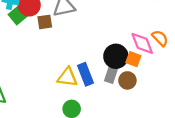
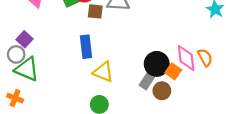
blue rectangle: (85, 74) -> (86, 47), moved

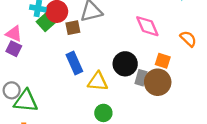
purple square: (25, 39) -> (14, 49), moved
pink diamond: (186, 58) -> (147, 26), moved
black circle: (157, 64) -> (125, 64), moved
brown circle: (162, 91) -> (158, 82), size x1.5

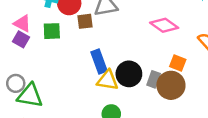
green square: (46, 22) -> (52, 31), moved, turned 36
pink diamond: (147, 26) -> (164, 25), turned -35
blue rectangle: (74, 63) -> (99, 62), moved
black circle: (125, 64) -> (129, 74), moved

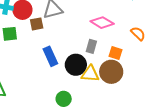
gray rectangle: (154, 79) -> (91, 46), moved
yellow triangle: (108, 80) -> (90, 74), moved

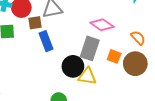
gray rectangle: (91, 46) -> (90, 48), size x1.6
blue rectangle: (50, 56) -> (46, 41), moved
brown circle: (111, 72) -> (135, 64), moved

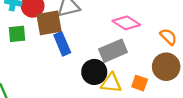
brown square: (35, 23) -> (49, 23), size x1.6
gray rectangle: (90, 48) -> (113, 51), turned 50
orange square: (114, 56) -> (140, 83), moved

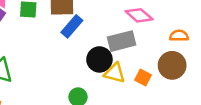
orange semicircle: (168, 37) -> (179, 36), turned -54
blue rectangle: (62, 44) -> (72, 26), turned 55

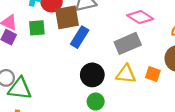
black circle: (99, 59) -> (92, 75), moved

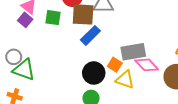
pink diamond: (140, 17) -> (147, 65), moved
orange square: (153, 74) -> (115, 65), moved

